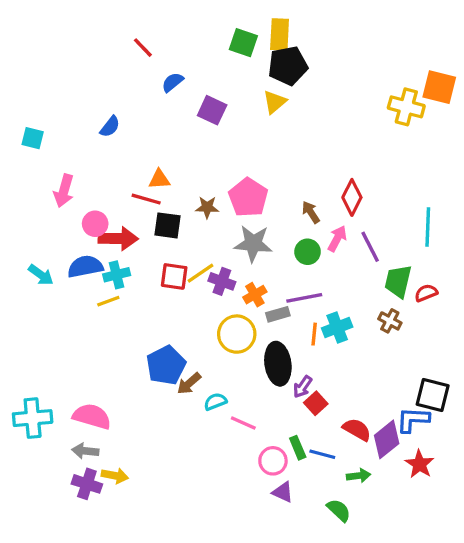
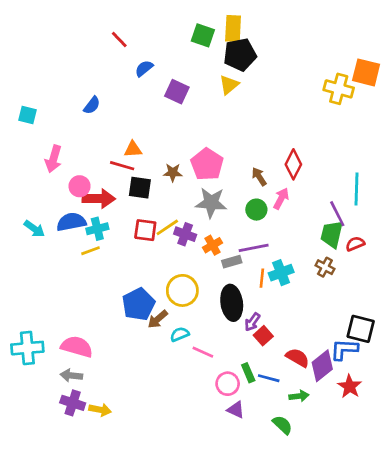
purple line: (370, 247) -> (337, 214), moved
yellow circle: (237, 334) -> (182, 290), moved
yellow arrow: (115, 476) -> (100, 410), moved

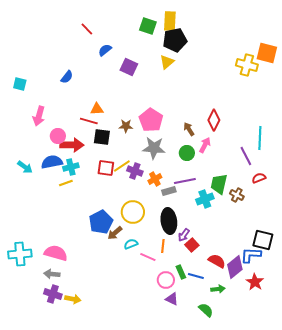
green trapezoid: (332, 234) -> (219, 184), moved
orange line: (262, 278) -> (163, 246), moved

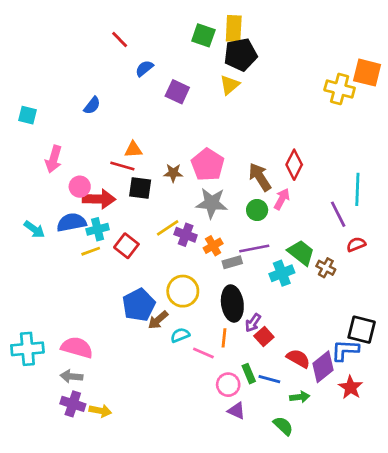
brown arrow: (189, 129) -> (260, 177), size x1.5
red square: (106, 168) -> (126, 246), moved, turned 30
green trapezoid: (219, 184) -> (301, 253), turned 115

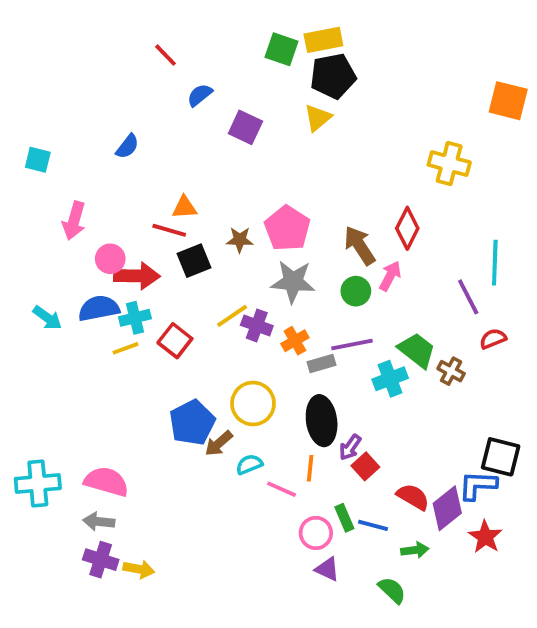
yellow rectangle: (234, 29) -> (323, 40), turned 76
yellow cross: (340, 89) -> (449, 164), moved
black square: (140, 188) -> (194, 261), turned -30

